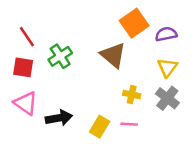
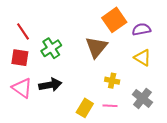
brown triangle: (113, 55) -> (96, 47), turned 30
yellow triangle: (167, 67) -> (142, 58), turned -36
gray cross: (167, 98) -> (142, 98), moved
black arrow: (59, 118) -> (50, 85), moved

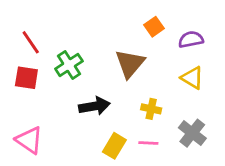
orange square: (114, 20) -> (154, 27), size x0.6
black arrow: (50, 85) -> (94, 106), moved
pink triangle: (22, 88) -> (29, 140), moved

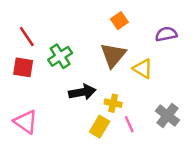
orange square: (154, 27) -> (119, 21), moved
yellow triangle: (192, 78) -> (143, 69), moved
yellow cross: (151, 109) -> (113, 103), moved
pink line: (148, 143) -> (129, 124), turned 63

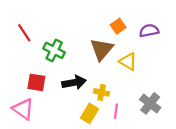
orange square: (119, 21) -> (118, 26), moved
green cross: (60, 56) -> (54, 50), turned -30
red square: (23, 67) -> (36, 82), moved
pink line: (129, 124) -> (116, 111), turned 32

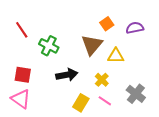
yellow triangle: (128, 62) -> (116, 56), turned -30
red square: (36, 82) -> (23, 75), moved
yellow cross: (102, 92) -> (102, 80), moved, turned 32
pink line: (116, 111) -> (105, 101), turned -64

